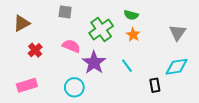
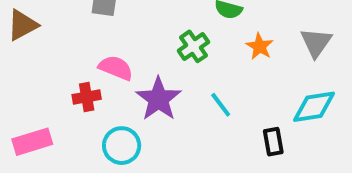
green cross: (101, 29) -> (194, 46), moved, size x0.7
orange star: (133, 35) -> (260, 46), moved
red cross: (35, 50) -> (87, 97), moved, turned 32

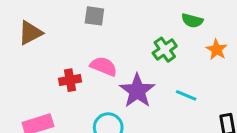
red cross: (87, 97) -> (70, 80), moved
cyan line: (221, 105) -> (186, 95), turned -30

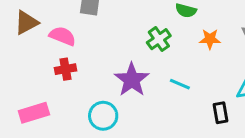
orange star: (217, 50) -> (210, 39), turned -30
pink semicircle: (104, 66) -> (63, 36), moved

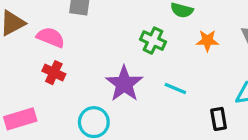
green cross: (159, 39) -> (153, 41), turned -30
red cross: (66, 69) -> (54, 73), turned 35

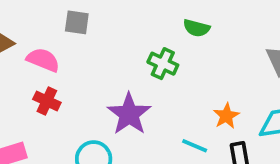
orange star: (207, 41) -> (226, 116), moved, turned -30
cyan line: (175, 89) -> (195, 146), moved

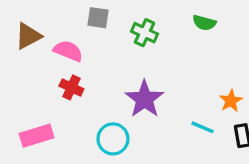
green cross: (163, 64) -> (144, 33), moved

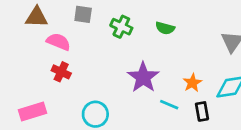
green semicircle: (204, 23) -> (165, 28), moved
brown triangle: (28, 36) -> (37, 17), moved, turned 30
purple star: (144, 99) -> (143, 77), moved

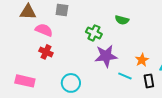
green cross: (121, 27) -> (94, 33), moved
purple star: (143, 77) -> (106, 56), turned 30
pink rectangle: (32, 111) -> (25, 81), turned 30

